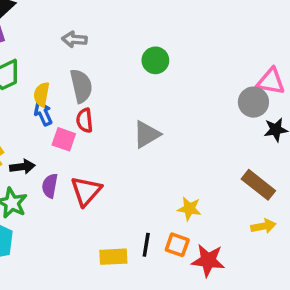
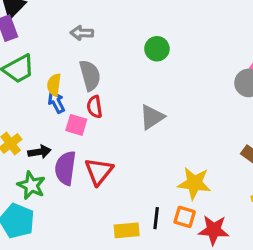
purple semicircle: (50, 186) -> (65, 168), size x1.5
yellow star: (189, 209) -> (194, 183), size x1.5

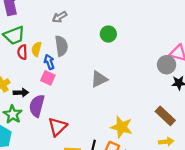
gray arrow: (82, 33) -> (60, 17), turned -40
blue arrow: (56, 102) -> (49, 62), moved
red semicircle: (95, 107) -> (22, 52), moved
red triangle: (99, 171) -> (57, 127), moved

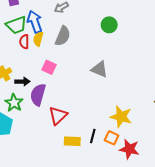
gray semicircle: (61, 46) -> (63, 36), turned 30
blue arrow: (49, 62) -> (35, 22), moved, size x1.5
gray triangle: (99, 79) -> (99, 69), turned 48

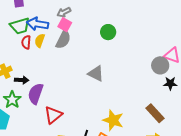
blue arrow: (35, 22) -> (37, 24), turned -65
pink square: (49, 67) -> (65, 25), moved

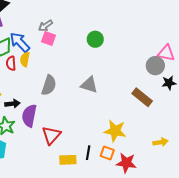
blue arrow: (37, 24) -> (20, 42), turned 45
gray semicircle: (63, 40) -> (49, 85), moved
brown rectangle: (155, 113) -> (142, 97), moved

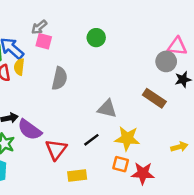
gray semicircle: (49, 85) -> (60, 78), moved
gray triangle: (89, 85) -> (107, 109), moved
purple semicircle: (29, 116) -> (30, 130), turned -60
black line: (88, 153) -> (91, 140), moved, turned 48

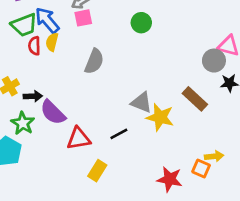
pink square: (44, 41) -> (83, 18), turned -35
yellow star: (127, 138) -> (160, 117), moved
red triangle: (56, 149) -> (79, 138), turned 35
orange square: (121, 164) -> (201, 168), moved
yellow rectangle: (77, 176) -> (97, 171), turned -60

